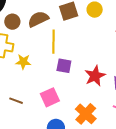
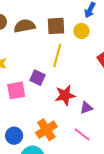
yellow line: (54, 42) -> (57, 55), moved
pink square: (50, 97) -> (16, 90), moved

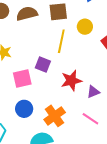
yellow circle: (81, 31) -> (85, 27), moved
blue circle: (14, 136) -> (24, 109), moved

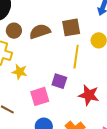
red star: (71, 81) -> (89, 95), turned 30

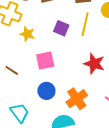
purple square: (59, 81) -> (61, 28), moved

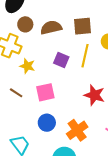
brown line: (12, 70) -> (16, 93), moved

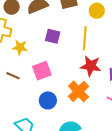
yellow line: (85, 56) -> (85, 38), moved
orange cross: (77, 130) -> (79, 91), moved

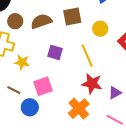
yellow line: (85, 38) -> (87, 56), turned -30
blue circle: (48, 100) -> (30, 107), moved

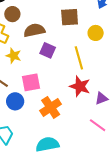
brown semicircle: (41, 21) -> (34, 30), moved
orange cross: (79, 109) -> (51, 107), moved

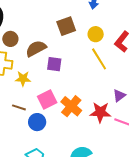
yellow line: (79, 58) -> (99, 59), moved
red star: (80, 86) -> (100, 112), moved
orange cross: (51, 107) -> (71, 106), moved

